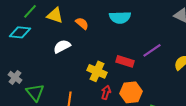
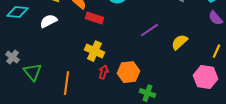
white semicircle: (62, 46) -> (48, 21), moved
red rectangle: (125, 61) -> (94, 18), moved

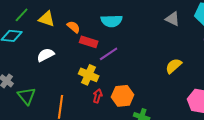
white semicircle: (48, 21) -> (46, 55), moved
purple line: (150, 30) -> (109, 54), moved

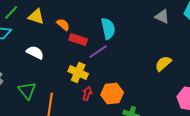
cyan semicircle: (112, 21) -> (108, 29), moved, turned -100
white semicircle: (46, 55) -> (35, 53), turned 54
green triangle: (27, 96) -> (27, 91), moved

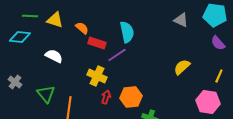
green line: (11, 13) -> (30, 16), turned 49

